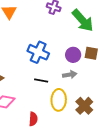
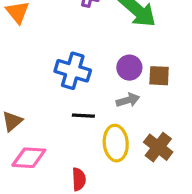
brown square: (91, 53) -> (159, 76), moved

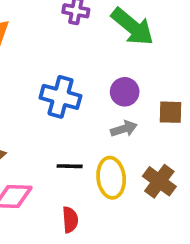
brown square: (159, 76) -> (170, 112), moved
black line: (83, 116) -> (70, 166), moved

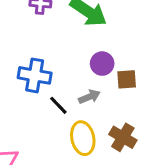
purple circle: (125, 92) -> (102, 64), moved
black line: (70, 166) -> (58, 105), moved, turned 50

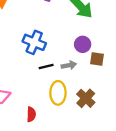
black line: (58, 105) -> (46, 67), turned -72

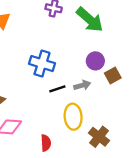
brown square: (97, 59) -> (113, 76), turned -32
brown cross: (86, 98) -> (99, 137), moved

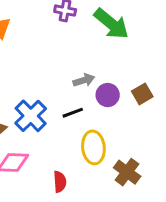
purple circle: (95, 61) -> (108, 95), moved
blue cross: (42, 64) -> (31, 116), moved, turned 30
gray arrow: (82, 85) -> (84, 80), moved

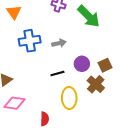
gray arrow: (84, 80) -> (59, 43), moved
blue cross: (31, 116) -> (30, 41), moved, turned 30
brown cross: (127, 172) -> (96, 84), moved

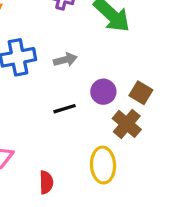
brown square: (105, 65) -> (141, 93), turned -32
yellow ellipse: (69, 98) -> (103, 165), moved

